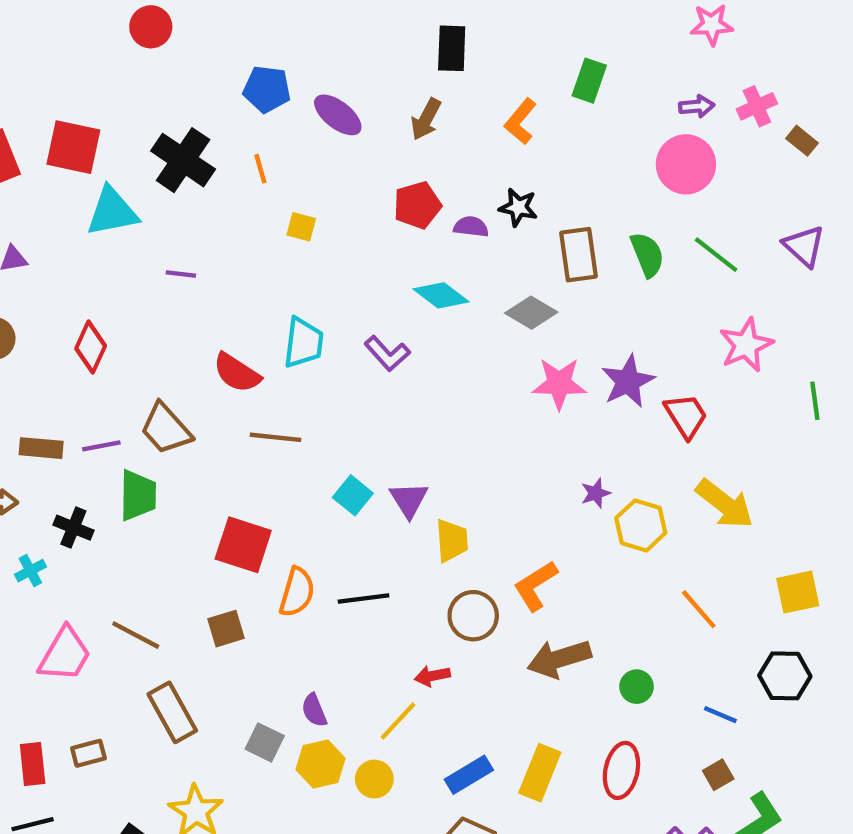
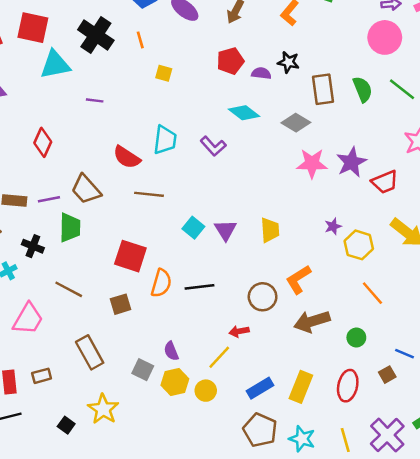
red trapezoid: (686, 416) -> (385, 182), turned 100
yellow trapezoid: (452, 540) -> (270, 230), moved
orange line: (699, 609) -> (372, 293), moved
brown line: (136, 635) -> (69, 289), moved
brown square: (718, 775) -> (387, 375), moved

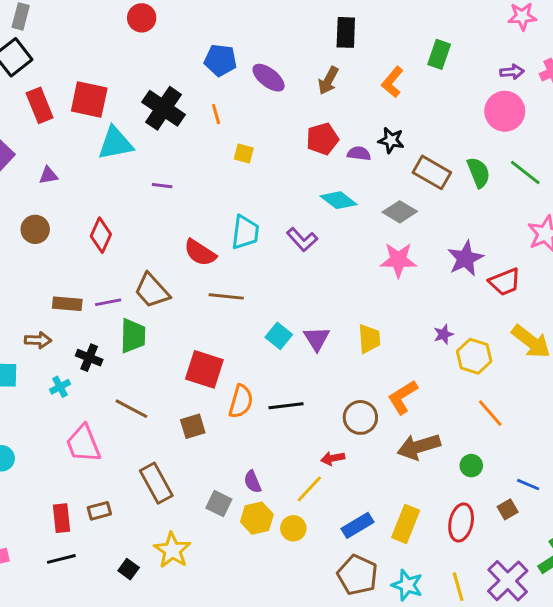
brown rectangle: (323, 89) -> (432, 172), turned -52
pink star: (312, 163) -> (398, 260), moved
pink trapezoid: (28, 319) -> (83, 444), turned 128

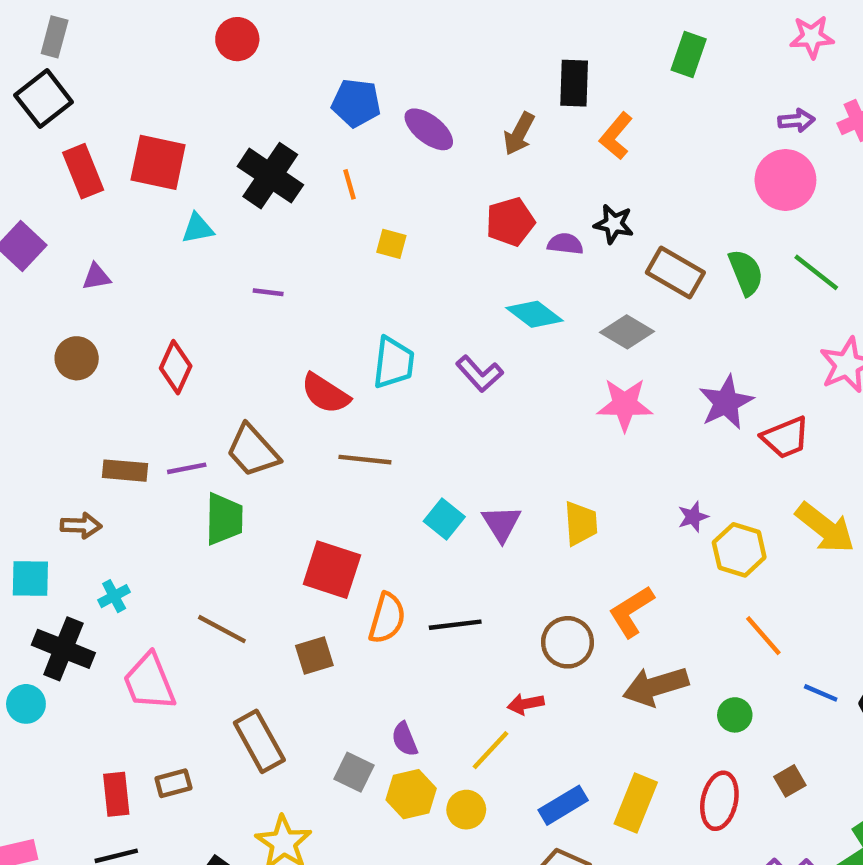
black rectangle: (346, 32) -> (574, 83), moved
green rectangle: (439, 54) -> (689, 54), moved
cyan triangle: (115, 143) -> (198, 228), size x0.6
black cross: (89, 358) -> (63, 649), moved, size x1.5
blue line: (528, 485) -> (821, 693), moved

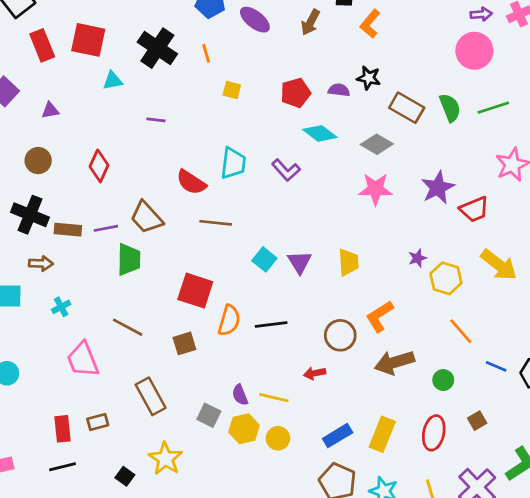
red pentagon: (510, 222) -> (296, 93), moved
green line: (816, 272) -> (493, 108), turned -56
black cross: (63, 649) -> (30, 215), moved
yellow line: (490, 750) -> (274, 398), moved, turned 60

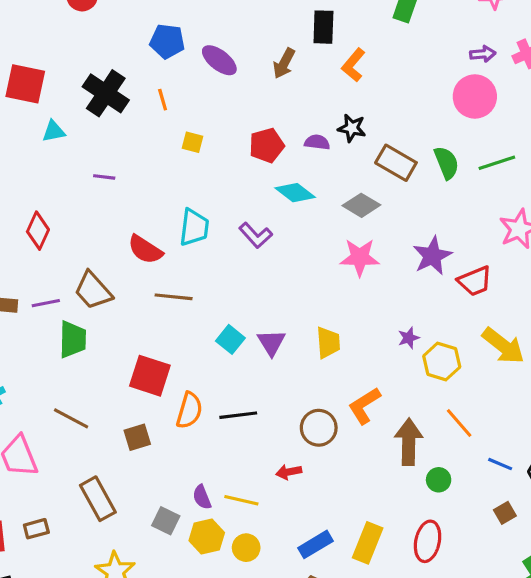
brown arrow: (394, 362) -> (409, 442), moved, turned 108
brown square: (477, 421) -> (505, 513), moved

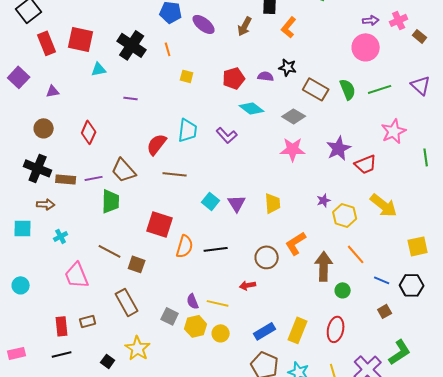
red semicircle: (145, 250) -> (157, 144), turned 95
brown square: (137, 437) -> (137, 264), moved, turned 36

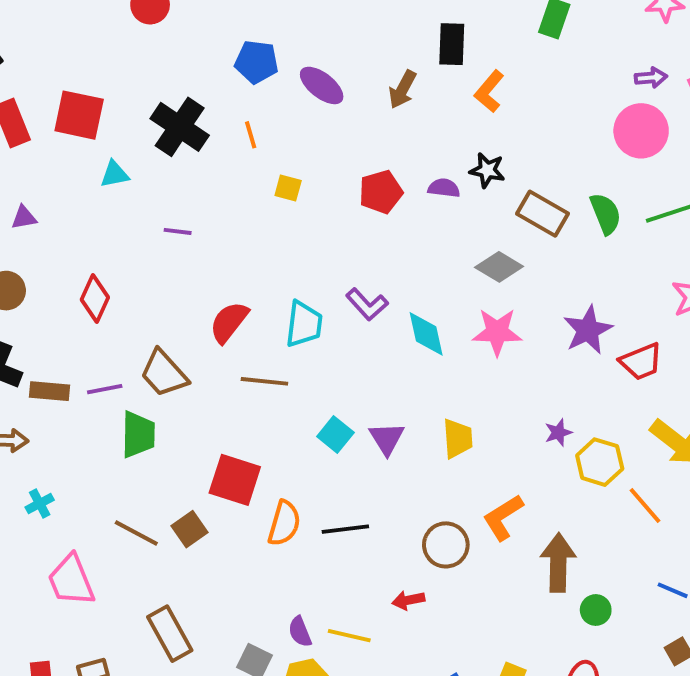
cyan diamond: (252, 108) -> (426, 334), moved, turned 40
cyan trapezoid: (188, 130) -> (304, 324), moved
orange line: (356, 254) -> (645, 505), moved
brown square: (137, 264) -> (189, 529), moved, turned 36

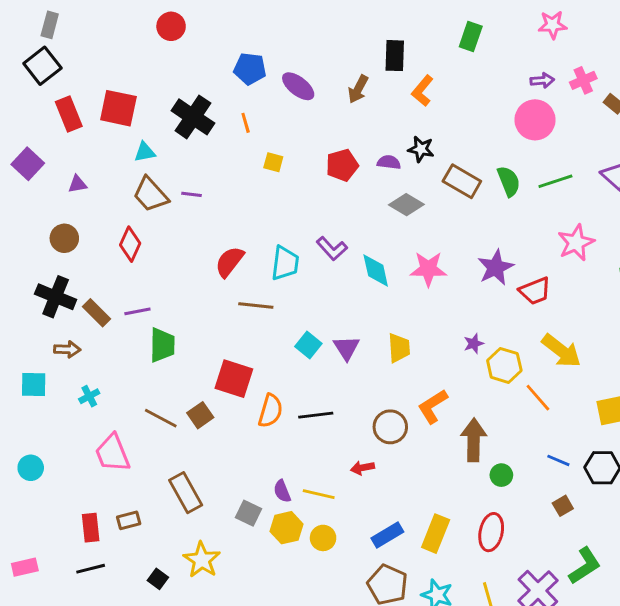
gray diamond: (499, 267) -> (406, 205), moved
brown trapezoid: (164, 373) -> (151, 194), moved
brown rectangle: (49, 391) -> (96, 313), turned 40

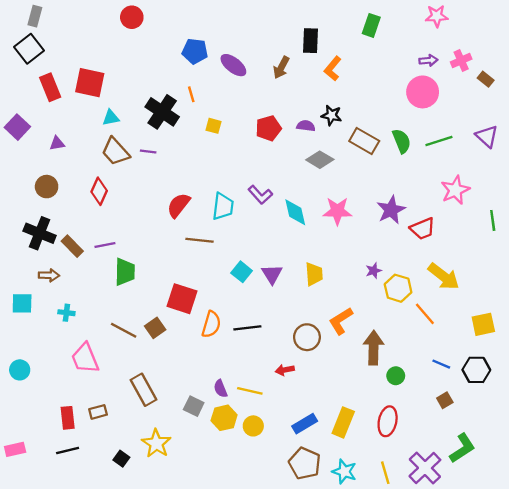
black cross: (193, 117) -> (162, 112), moved
cyan cross: (89, 396) -> (66, 313), turned 35

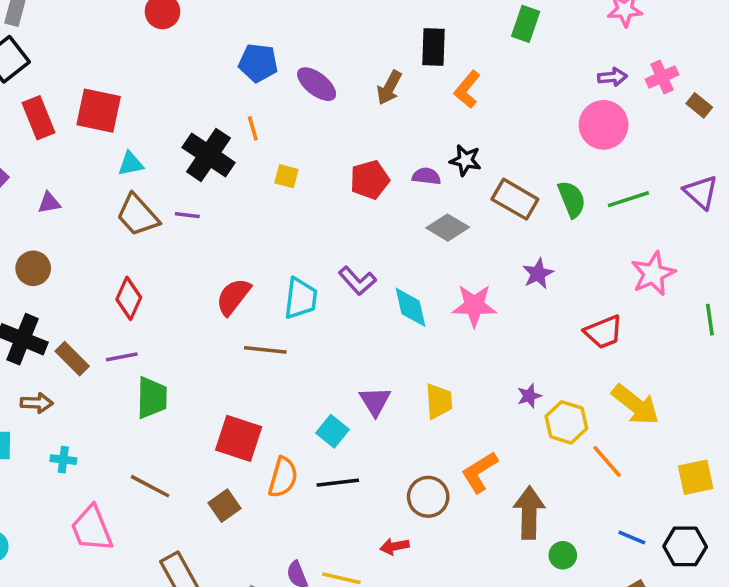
red diamond: (99, 191) -> (129, 298), moved
purple star: (391, 210) -> (538, 274), moved, size x0.7
cyan square: (242, 272) -> (333, 431), moved
brown square: (155, 328) -> (224, 506), moved

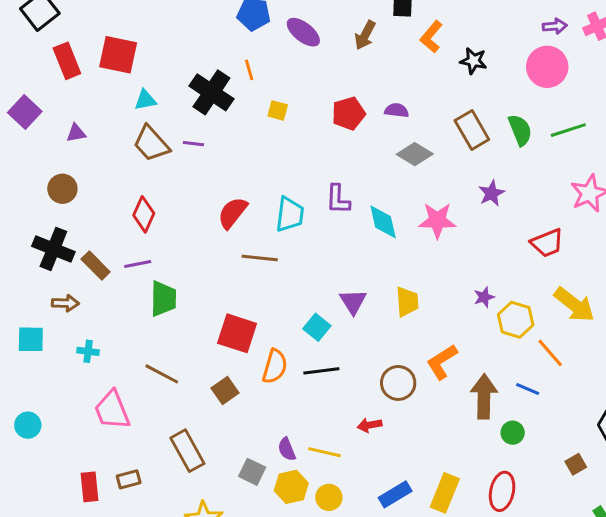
black star: (465, 160) -> (473, 61), moved
brown rectangle: (515, 199) -> (472, 130), turned 30
purple L-shape: (357, 281) -> (338, 199), turned 44
blue line: (632, 538) -> (528, 389), moved

